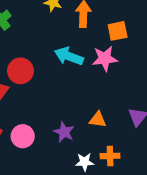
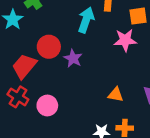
cyan arrow: (69, 56) -> (86, 20), moved, turned 85
purple star: (64, 132) -> (73, 58), moved

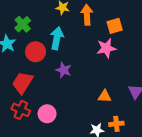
cyan arrow: (86, 20) -> (57, 38), moved
red circle: (49, 47) -> (36, 52), moved

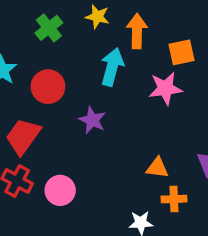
green cross: (23, 24) -> (49, 28), moved
cyan arrow: (57, 38) -> (112, 67), moved
orange cross: (116, 124) -> (174, 199), moved

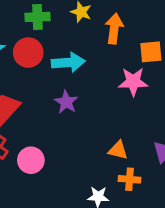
green cross: (49, 28) -> (37, 17), turned 30
cyan arrow: (112, 67) -> (68, 62), moved, turned 64
red circle: (48, 87) -> (28, 53), moved

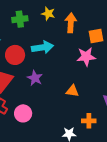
red circle: (28, 53) -> (15, 55), moved
purple star: (66, 102) -> (35, 78), moved
orange triangle: (118, 150) -> (72, 91), moved

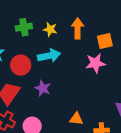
yellow star: (48, 14) -> (50, 29), moved
orange triangle: (72, 91) -> (76, 119), moved

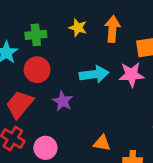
green cross: (24, 27) -> (36, 35), moved
cyan arrow: (49, 56) -> (94, 74), moved

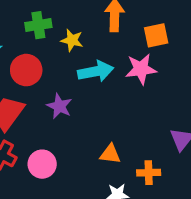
yellow star: (78, 28) -> (72, 40), moved
green cross: (36, 35) -> (38, 25), moved

